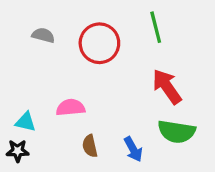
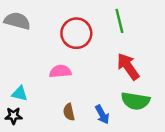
gray semicircle: (43, 35) -> (17, 21), moved, size x1.5
pink semicircle: (71, 107) -> (60, 71), moved

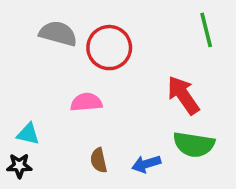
gray semicircle: (17, 21) -> (58, 33), moved
green line: (119, 21) -> (206, 30), moved
blue arrow: (102, 115) -> (146, 164), turned 102

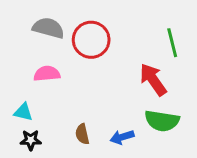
green line: (206, 30) -> (172, 43), moved
pink semicircle: (86, 102) -> (47, 74), moved
black star: (19, 166) -> (31, 140), moved

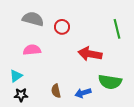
red circle: (91, 40) -> (62, 27), size x0.6
red arrow: (153, 80) -> (90, 54), moved, turned -45
cyan triangle: (23, 112) -> (16, 76), turned -48

